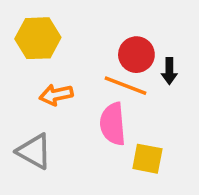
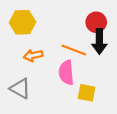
red circle: (136, 55) -> (96, 22), moved
black arrow: (169, 71) -> (99, 41), size x1.6

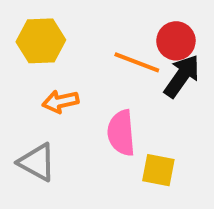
black arrow: (99, 41) -> (182, 76), turned -145
orange line: (74, 50) -> (137, 62), moved

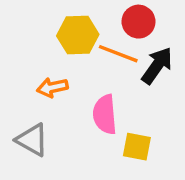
yellow hexagon: (41, 41) -> (78, 35), moved
red circle: (176, 41) -> (139, 22), moved

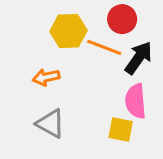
pink semicircle: (105, 114) -> (136, 101), moved
gray triangle: (32, 140) -> (51, 123), moved

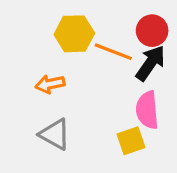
red circle: (122, 19) -> (152, 31), moved
yellow square: (121, 129) -> (131, 141), turned -30

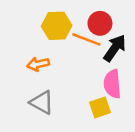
red circle: (152, 31) -> (100, 23), moved

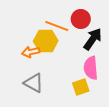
yellow hexagon: (57, 26) -> (46, 41), moved
orange line: (86, 39) -> (57, 26), moved

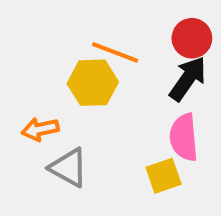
red circle: (81, 19) -> (192, 38), moved
orange arrow: (31, 52) -> (40, 129), moved

